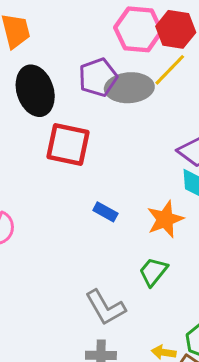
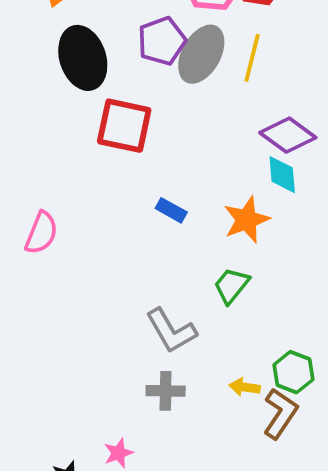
yellow line: (170, 70) -> (252, 58), moved, turned -30
gray ellipse: (129, 88) -> (201, 54), turned -57

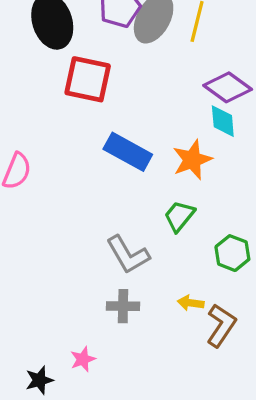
blue rectangle: (171, 210) -> (128, 152), size x1.8
green hexagon: (293, 372) -> (232, 253), moved

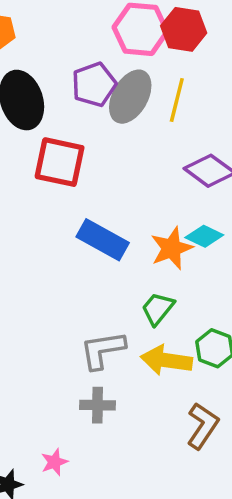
cyan diamond: (223, 121) -> (204, 236), moved, turned -60
gray L-shape: (128, 255) -> (103, 350), turned 111
yellow arrow: (191, 303) -> (166, 360), moved, size x1.8

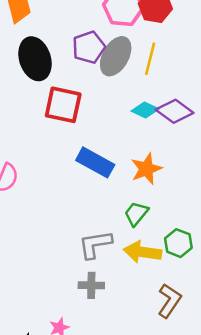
cyan diamond: (204, 236) -> (145, 110), moved

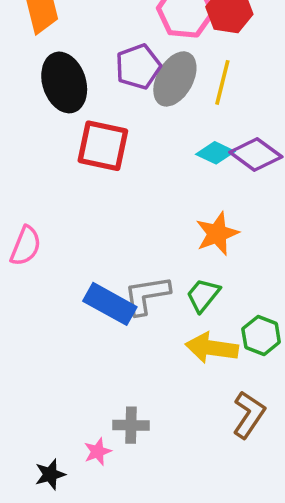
blue rectangle: (95, 162) -> (110, 304), moved
gray L-shape: (95, 244) -> (147, 295), moved
gray cross: (91, 285) -> (131, 425), moved

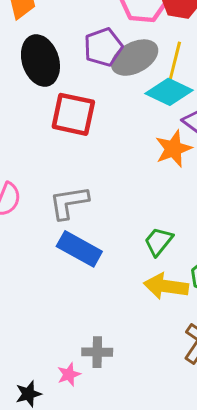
gray ellipse: (175, 79) -> (135, 58), turned 33
cyan diamond: (215, 153) -> (169, 92), moved, size x1.4
orange star: (217, 234) -> (173, 149), moved
gray L-shape: (147, 295) -> (69, 203), moved

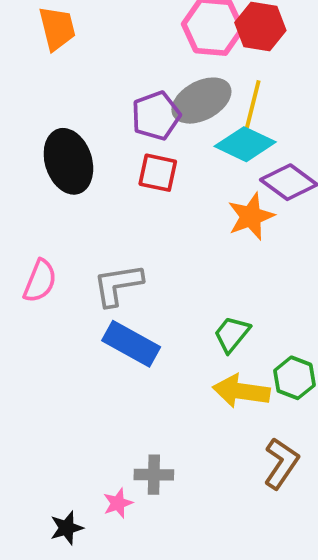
purple pentagon: (103, 47) -> (156, 116), moved
black ellipse: (40, 61) -> (68, 161), moved
red square: (73, 114) -> (158, 173), moved, size x0.7

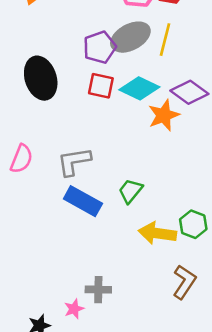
cyan diamond: (245, 144) -> (139, 88), moved
green trapezoid: (232, 334) -> (130, 191), moved

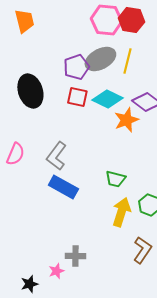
gray L-shape: (74, 161) -> (56, 156), turned -44
green trapezoid: (130, 191) -> (115, 179), moved, turned -115
yellow arrow: (157, 233) -> (121, 212), turned 100

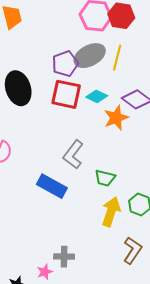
red square: (77, 97) -> (66, 94), size x1.4
cyan diamond: (107, 99) -> (97, 96), size x0.7
gray L-shape: (56, 156) -> (73, 155), moved

